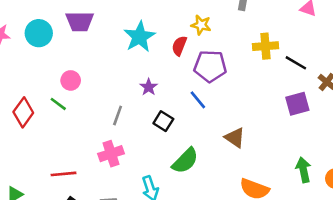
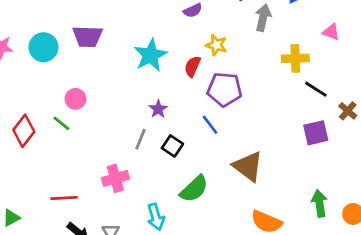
yellow cross: (265, 46) -> (295, 58), moved
gray line: (118, 115) -> (140, 139), moved
brown triangle: (235, 138) -> (248, 166), size x1.4

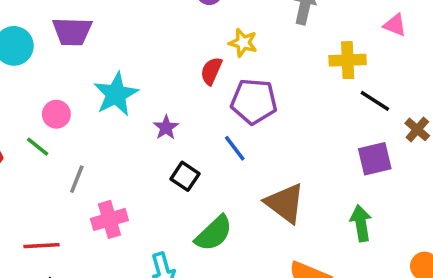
cyan star: (151, 55) -> (116, 94), moved
gray line: (140, 139) -> (77, 179), moved
green arrow: (319, 203) -> (361, 223), moved

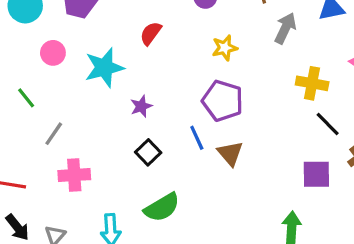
yellow star: (243, 43) -> (225, 48), turned 30
red semicircle: (211, 71) -> (151, 33), moved
pink circle: (56, 114) -> (53, 53), moved
brown triangle: (285, 203) -> (230, 153), moved, size x0.7

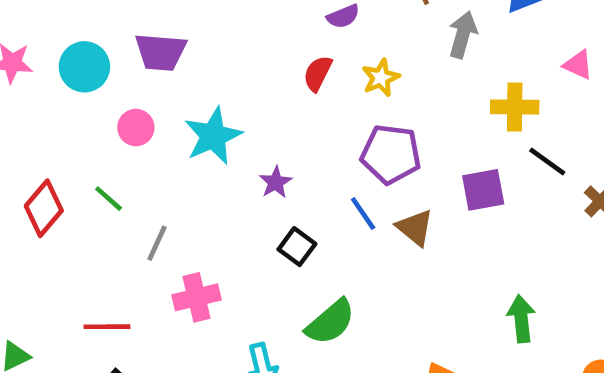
red semicircle: (151, 33) -> (318, 73), moved
purple square: (316, 174) -> (483, 190), moved

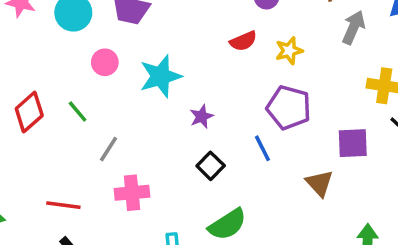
red semicircle: (318, 73) -> (243, 41), turned -148
brown triangle: (415, 228) -> (320, 183), moved

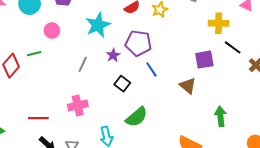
cyan star: (160, 76) -> (98, 25), moved
purple pentagon: (289, 108) -> (138, 43), moved
green line: (78, 112) -> (34, 54), moved, turned -56
gray line: (109, 149) -> (83, 64), moved

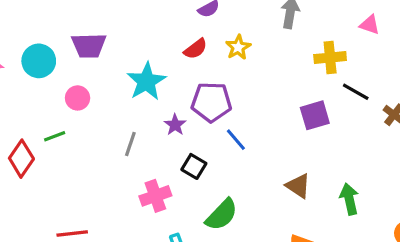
brown triangle: (188, 86) -> (298, 186), moved
pink cross: (78, 106) -> (155, 196), moved

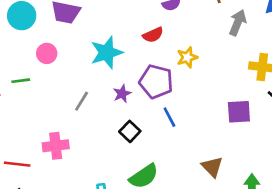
yellow star: (238, 47) -> (187, 57), moved
pink cross: (155, 196) -> (56, 146), moved

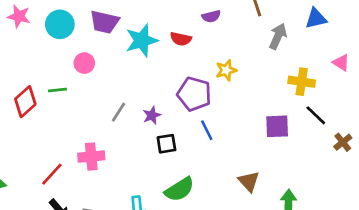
red semicircle: (153, 35) -> (181, 39), moved, turned 36
cyan star: (107, 53) -> (142, 40), moved
purple star: (122, 94) -> (152, 115), moved
black square: (130, 131) -> (166, 144), turned 36
red line: (17, 164) -> (52, 174), turned -55

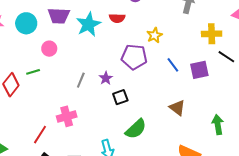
blue line: (207, 130) -> (173, 65), moved
brown triangle: (249, 181) -> (177, 108), moved

